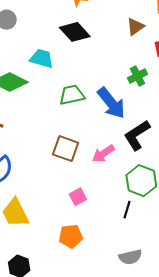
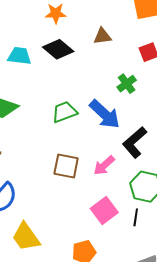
brown triangle: (135, 27) -> (102, 36), moved, turned 36
cyan trapezoid: (42, 58) -> (19, 56), moved
pink square: (78, 197) -> (104, 210), moved, size x1.5

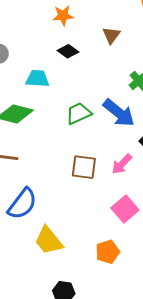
brown triangle: (102, 36) -> (111, 35), turned -42
black diamond: (58, 49) -> (68, 51), size x0.7
cyan trapezoid: (19, 56) -> (37, 79), moved

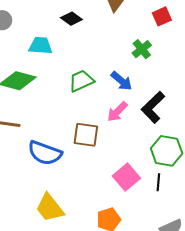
blue arrow: (119, 113) -> (122, 81), size x0.7
pink arrow: (122, 164) -> (117, 112), moved
blue semicircle: (22, 204) -> (45, 153), moved, turned 72

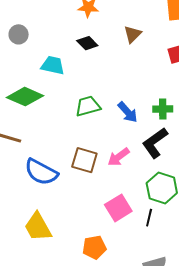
green cross: (142, 49) -> (163, 109), moved, turned 30
pink arrow: (117, 112) -> (119, 157), moved

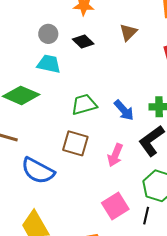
gray circle: (19, 34) -> (48, 34), moved
pink arrow: (119, 157) -> (115, 155), turned -30
brown square: (84, 160) -> (75, 143), moved

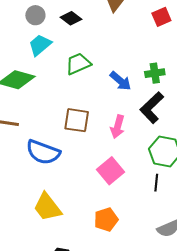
cyan trapezoid: (49, 64) -> (40, 45), turned -45
green trapezoid: (84, 105) -> (78, 64), moved
pink square: (115, 206) -> (111, 171), moved

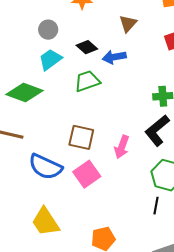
black diamond: (71, 18) -> (87, 47), moved
blue arrow: (120, 81) -> (114, 57), moved, turned 125
pink square: (111, 171) -> (87, 174), moved

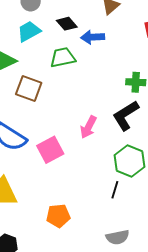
brown square: (81, 137) -> (29, 89), moved

